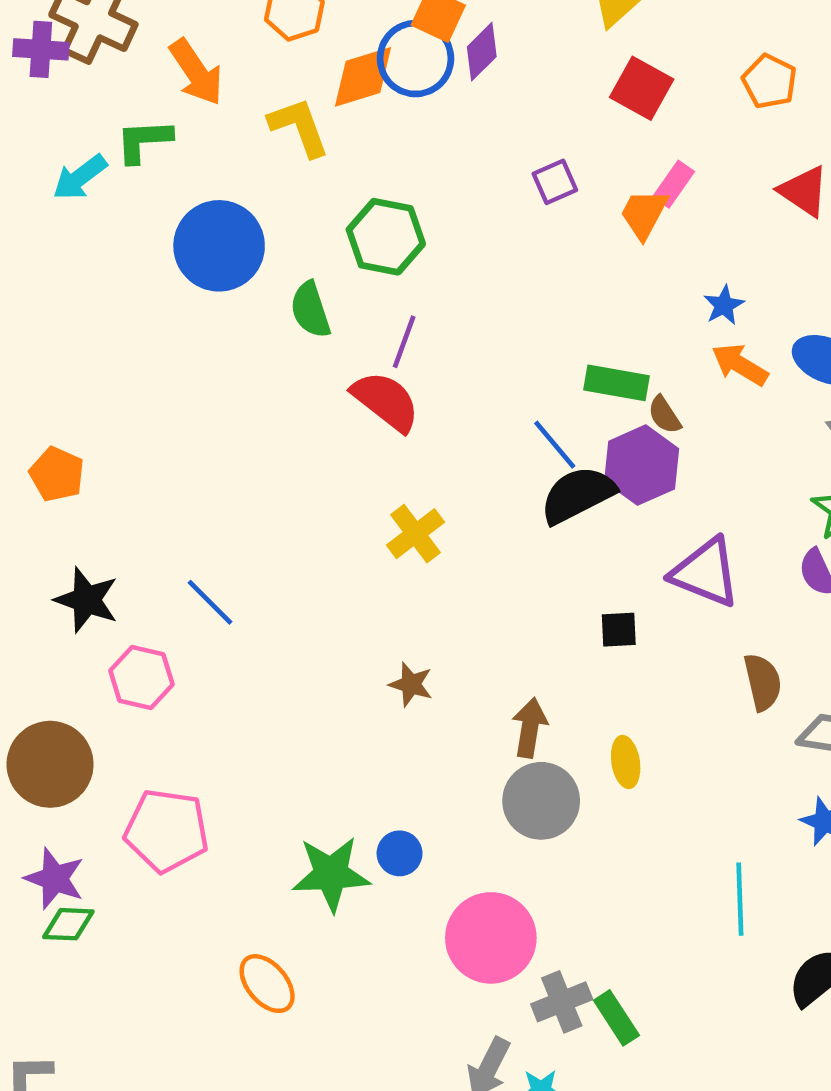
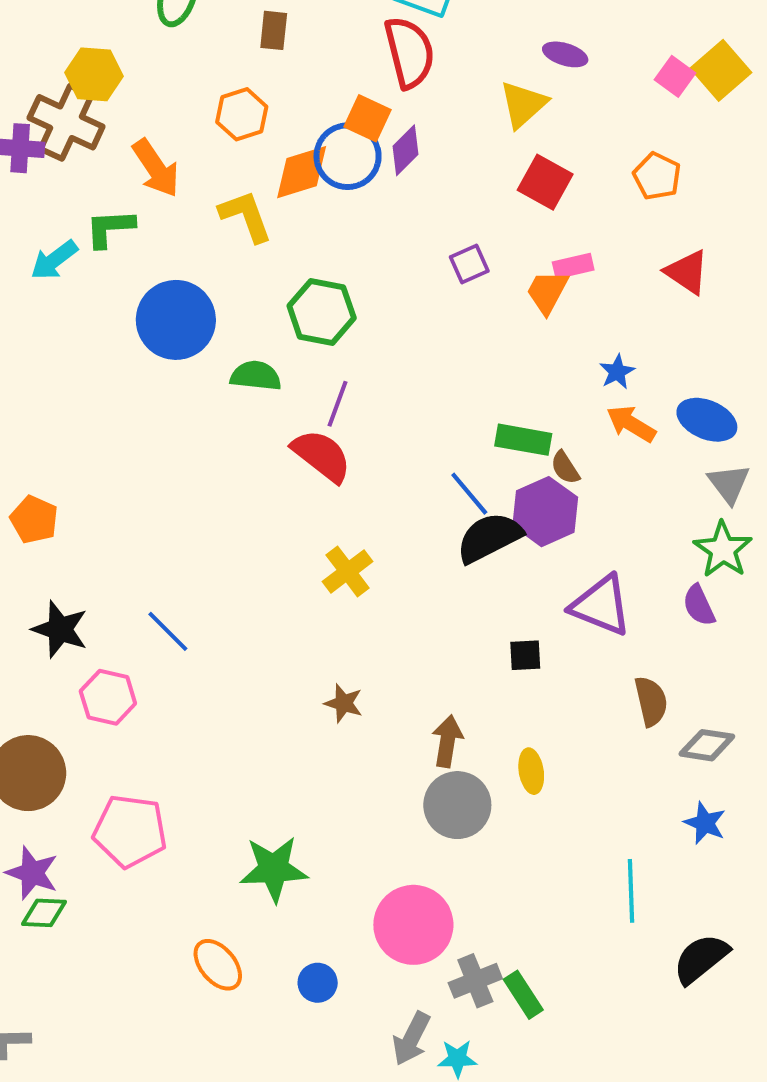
pink rectangle: (674, 184) -> (573, 266), turned 42
green semicircle: (310, 310) -> (256, 376), turned 114
blue circle: (400, 853) -> (318, 983), moved

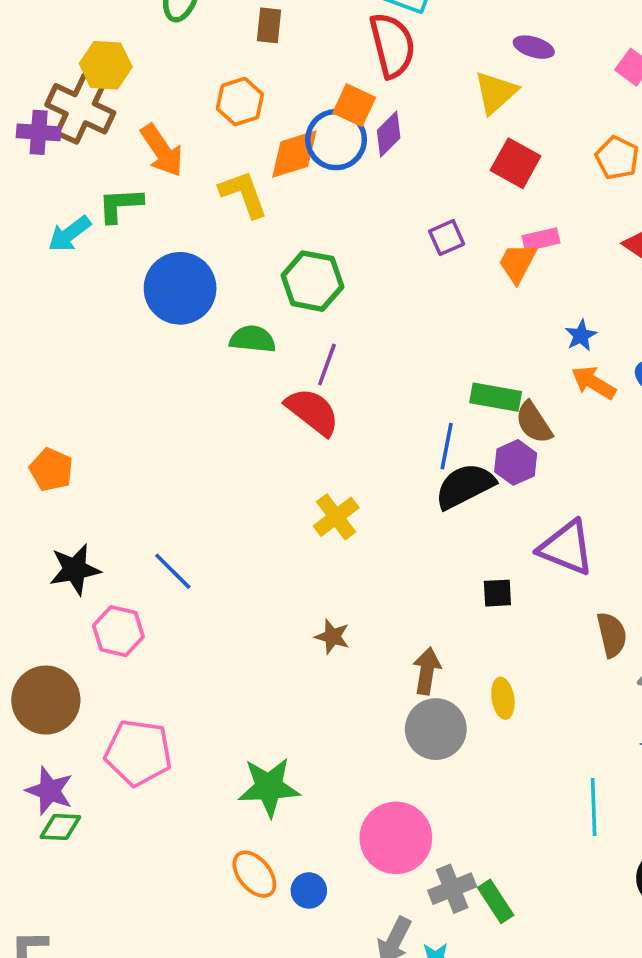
brown semicircle: (565, 468) -> (534, 423), size x1.4
blue line: (469, 494) -> (447, 446), turned 51
purple hexagon: (545, 512) -> (516, 462), size x0.7
black star: (60, 629) -> (75, 569), turned -30
orange ellipse: (218, 965) -> (254, 874), moved

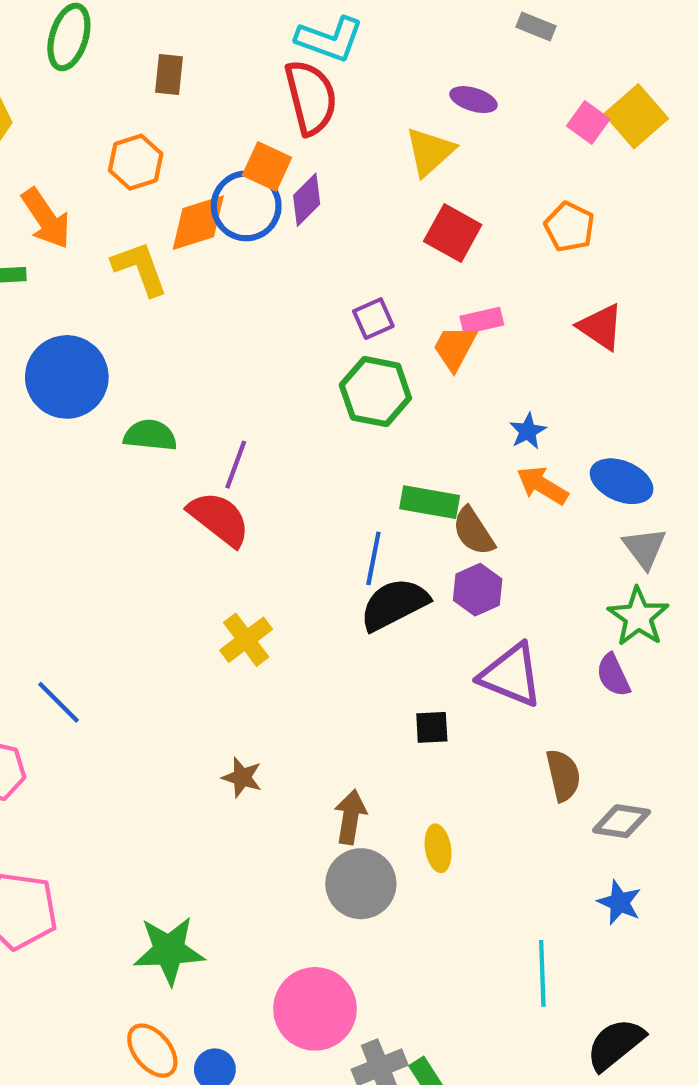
green hexagon: (312, 281) -> (375, 392), moved
purple hexagon: (516, 462) -> (478, 590), moved

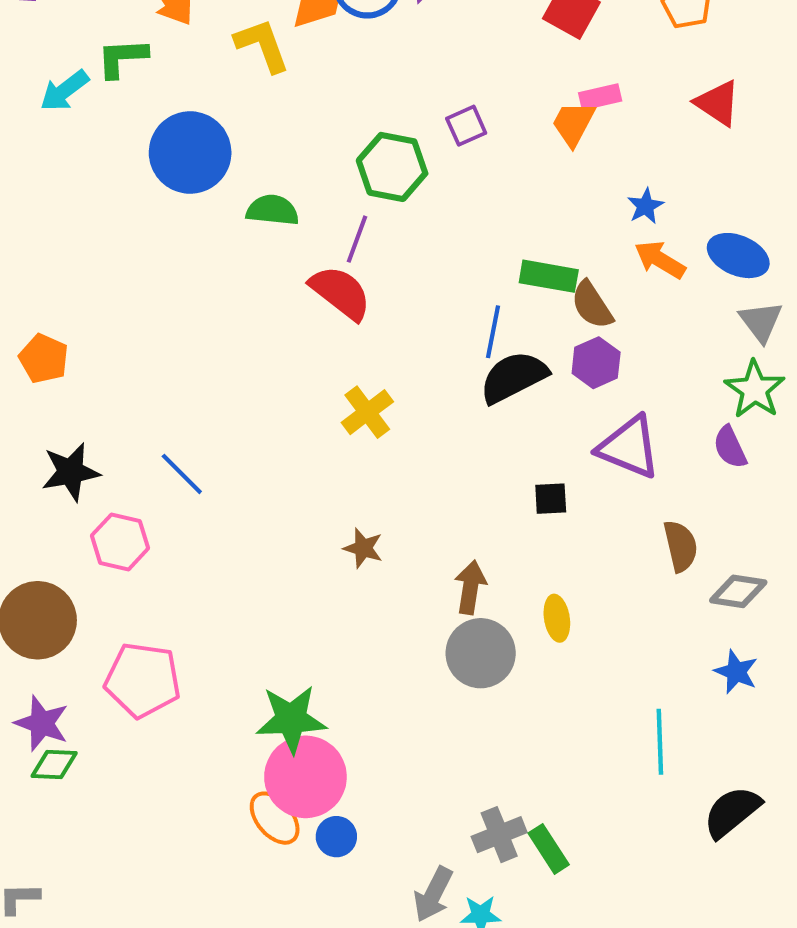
purple square: (373, 319) -> (466, 126), moved
green hexagon: (375, 392) -> (392, 167), moved
pink circle: (315, 1009) -> (305, 777), moved

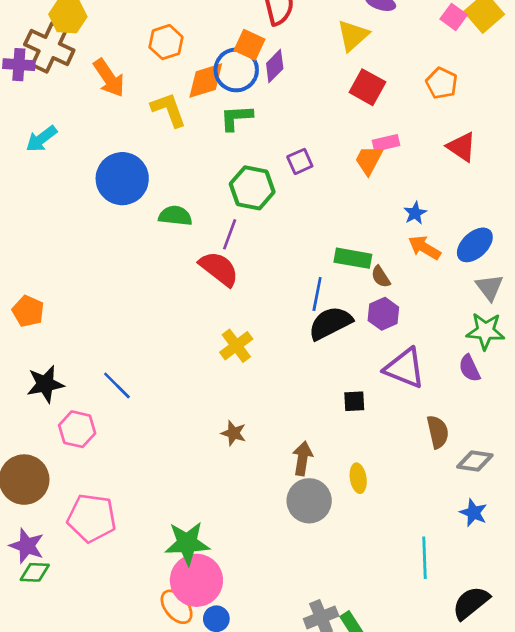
green L-shape: (122, 58) -> (236, 118), moved
blue ellipse: (738, 256) -> (475, 245), turned -66
brown semicircle: (592, 305) -> (381, 277), size x0.7
green star: (755, 389) -> (485, 331), turned -30

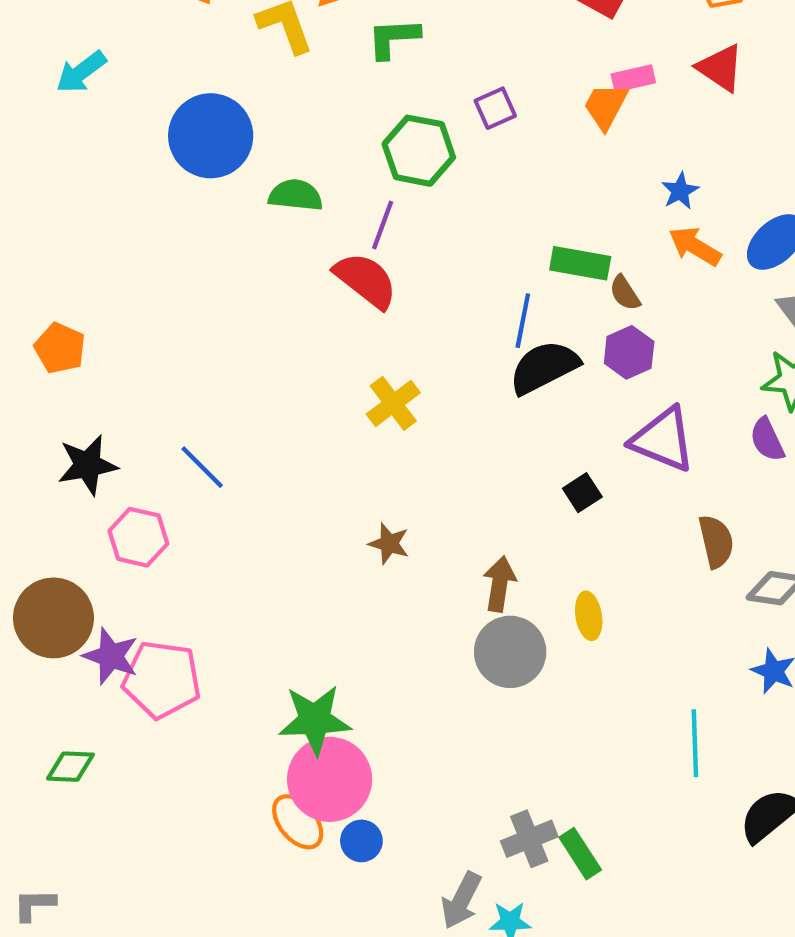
red triangle: (462, 147) -> (720, 68), moved
black square: (354, 401) -> (582, 493), turned -30
purple star: (27, 546) -> (111, 656), moved

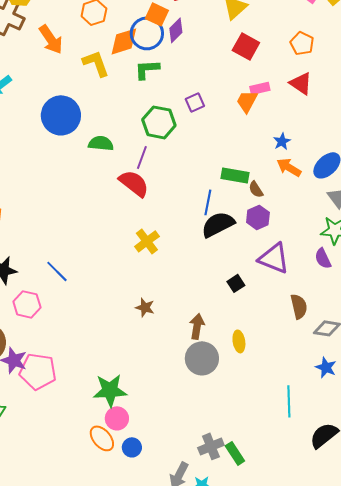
pink circle: (330, 779) -> (117, 418), size x0.6

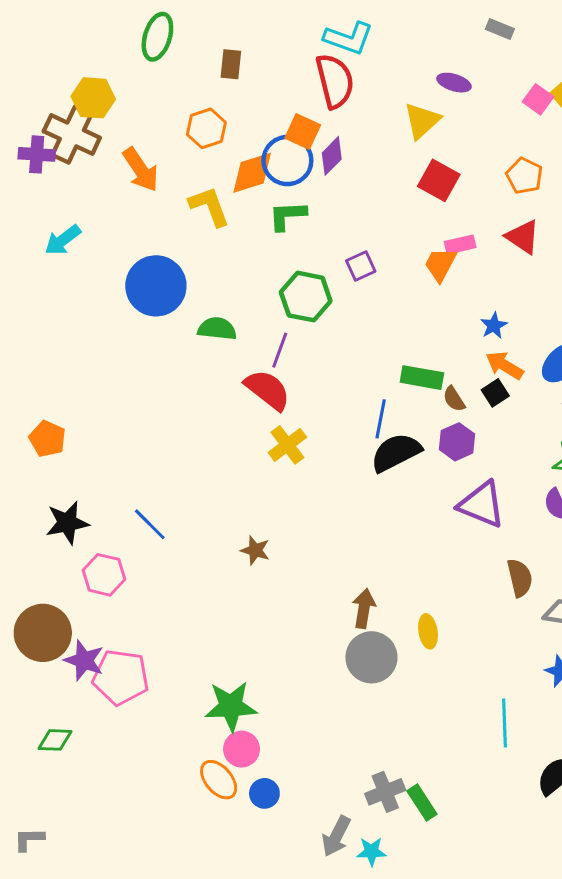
yellow cross: (147, 241) -> (287, 445), moved
black square: (236, 283) -> (495, 393), moved
brown star: (145, 307) -> (255, 550), moved

